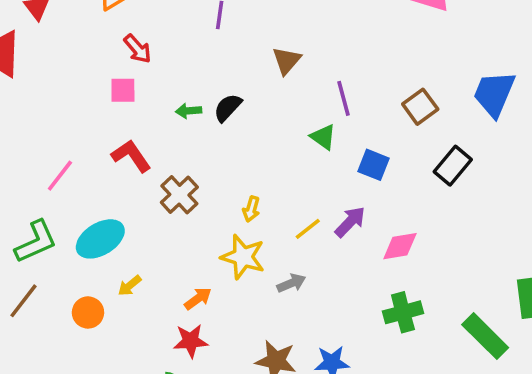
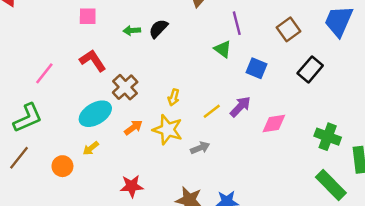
cyan ellipse: (100, 239) -> (95, 114), moved
orange arrow: (198, 299) -> (133, 128), moved
green cross: (403, 312) -> (328, 137), moved, turned 35

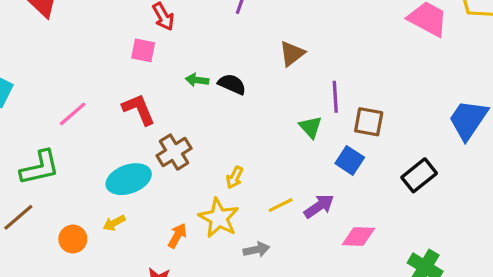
black semicircle: (158, 29) -> (232, 84), turned 60
brown square: (289, 29) -> (369, 122), moved, turned 35
orange arrow: (133, 128) -> (177, 236), moved, turned -36

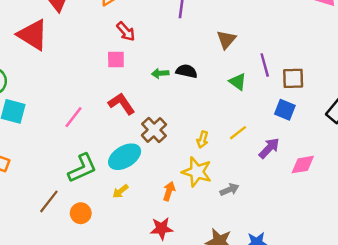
green triangle: (311, 127) -> (238, 82), moved
green L-shape: (40, 168) -> (82, 168), moved
yellow line: (281, 205) -> (238, 133), moved
orange circle: (73, 239) -> (81, 213), moved

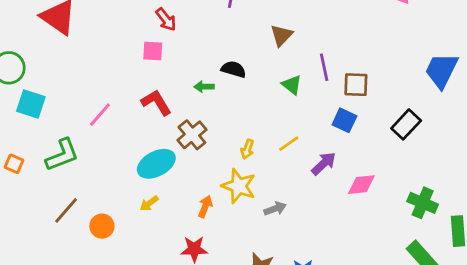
green arrow: (160, 73) -> (204, 87), moved
green L-shape: (82, 168) -> (62, 155), moved

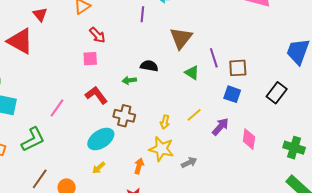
brown triangle: (281, 35) -> (181, 38), size x1.4
brown cross: (192, 135) -> (124, 116), turned -30
pink diamond: (361, 185) -> (249, 139), turned -70

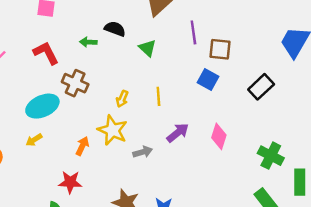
green triangle: (192, 73) -> (148, 48), moved
yellow line: (194, 115) -> (158, 96), turned -63
purple arrow: (220, 127) -> (178, 133), moved

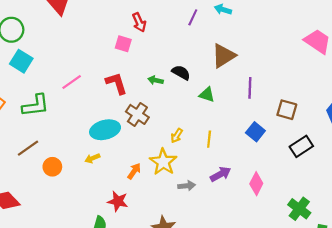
green triangle: (148, 48) -> (207, 95), turned -35
brown square: (220, 49) -> (287, 110), moved

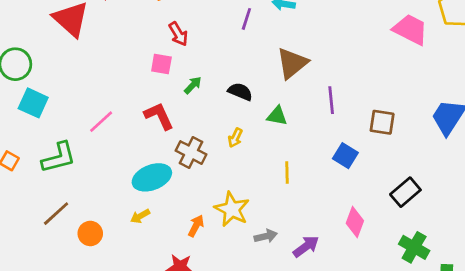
green arrow: (155, 80) -> (193, 85), moved, turned 128
yellow arrow: (177, 136) -> (235, 138), moved
black rectangle: (301, 146) -> (405, 192), moved
purple arrow: (221, 174) -> (306, 246), moved

